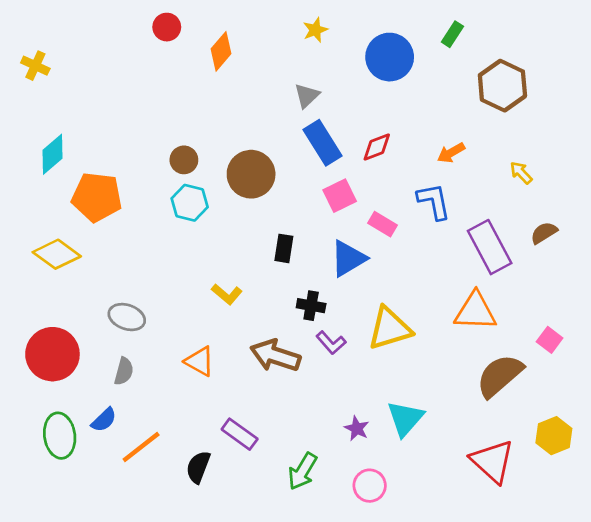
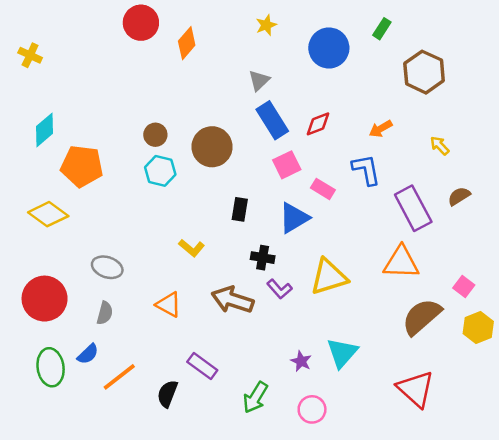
red circle: (167, 27) -> (141, 23), size x1.5
yellow hexagon: (554, 436) -> (478, 327), moved

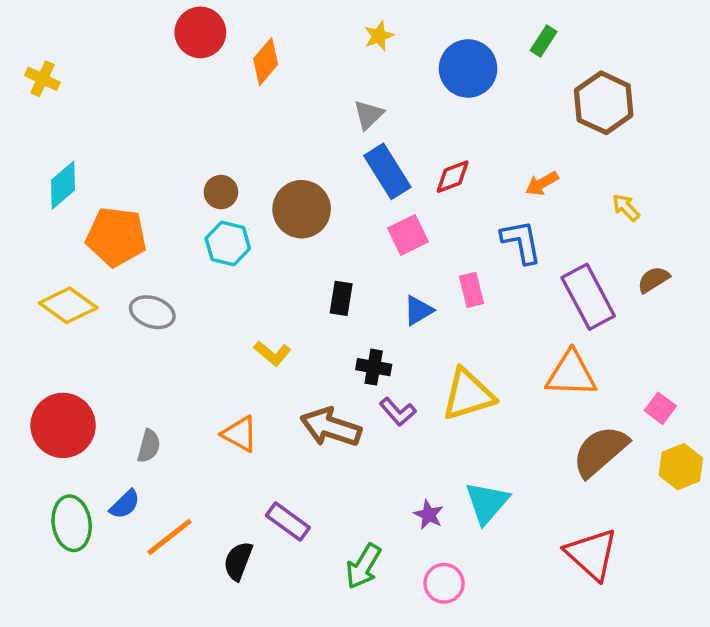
pink rectangle: (323, 189) -> (471, 290), moved, turned 45
blue triangle: (294, 218) -> (418, 310), size x0.7
gray ellipse: (107, 267) -> (152, 312), moved

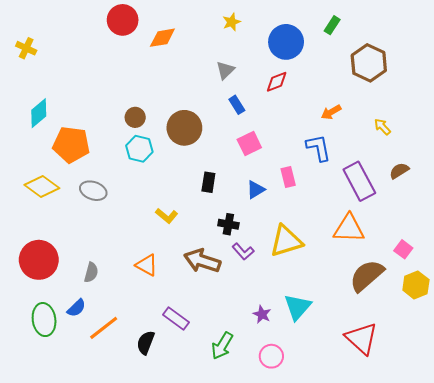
orange diamond: (266, 62) -> (162, 38), turned 40
blue rectangle: (387, 171) -> (237, 105), size x0.6
red diamond: (453, 177) -> (277, 82), moved

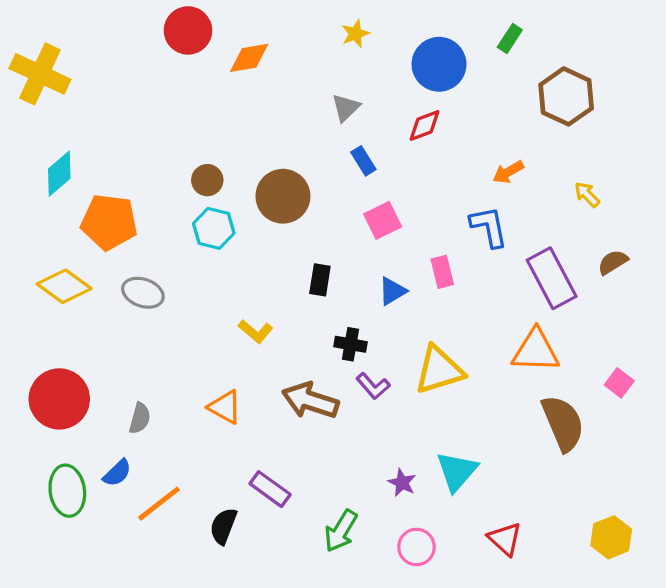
yellow cross: (26, 48) -> (40, 74), size x1.8
brown semicircle: (367, 276) -> (563, 423), turned 108
yellow hexagon: (416, 285) -> (611, 537), moved
red triangle: (361, 338) -> (505, 539), moved, size x0.7

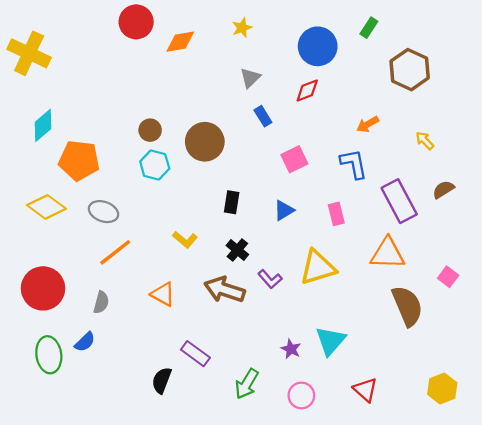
yellow star: (355, 34) -> (242, 28), moved
pink square: (383, 220) -> (294, 159), moved
pink rectangle: (442, 272) -> (336, 214), moved
black cross: (351, 344) -> (237, 250), moved, turned 30
orange line: (159, 504) -> (115, 252), moved

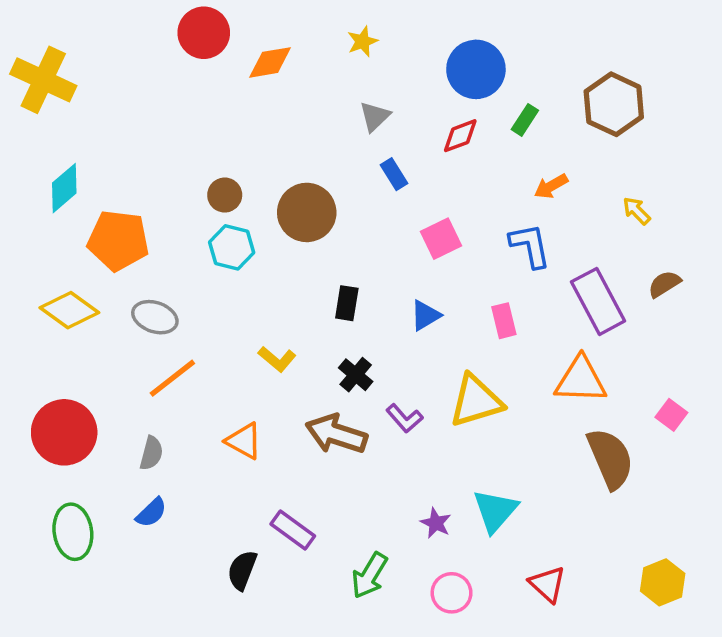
green rectangle: (369, 28) -> (525, 120), moved
blue semicircle: (85, 342) -> (151, 513), moved

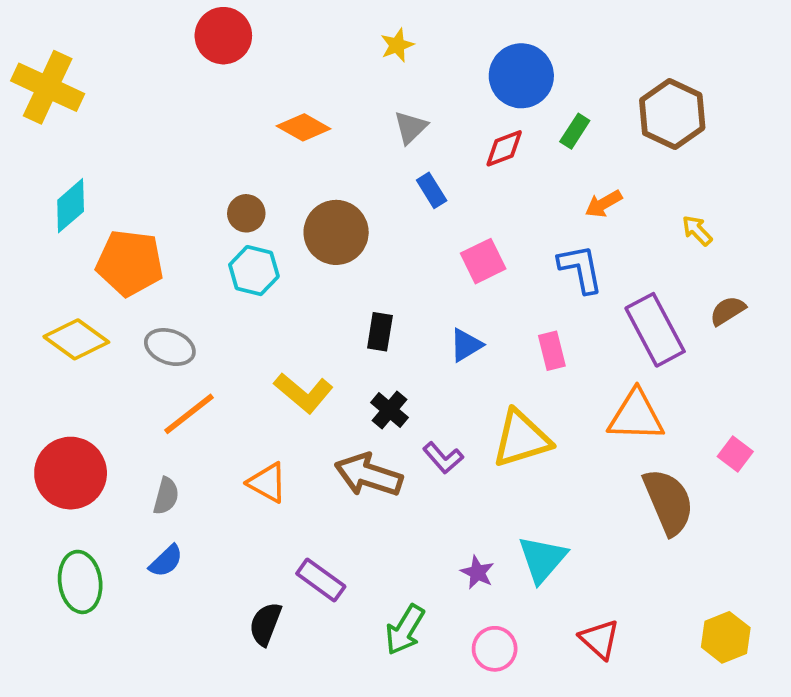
orange diamond: (270, 62) -> (304, 127), moved, turned 39
yellow L-shape: (277, 359) -> (304, 393), size x1.4

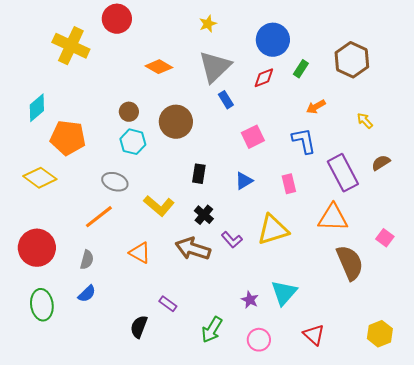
yellow cross: (48, 87) -> (71, 46), moved
gray triangle: (411, 127) -> (215, 67), size x1.8
gray ellipse: (170, 347) -> (115, 182), moved
purple rectangle: (321, 580) -> (168, 304), size x0.7

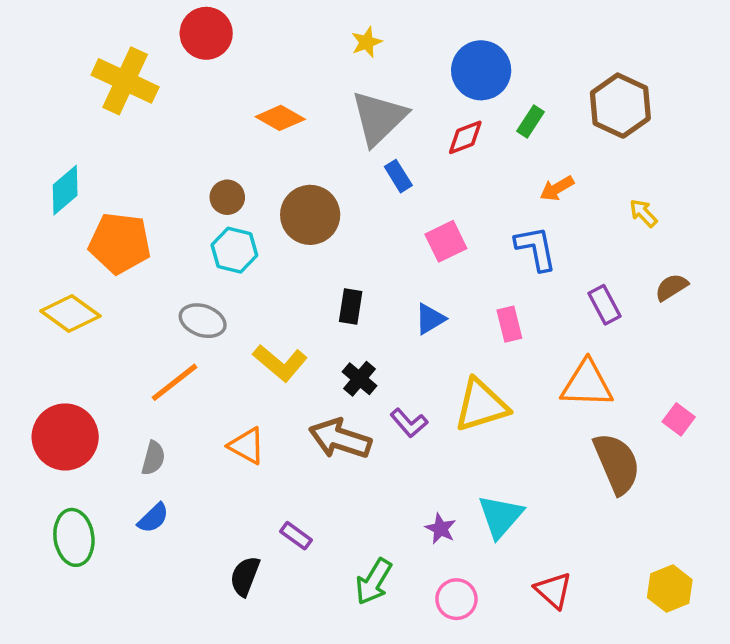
purple rectangle: (343, 173) -> (605, 305), size x0.6

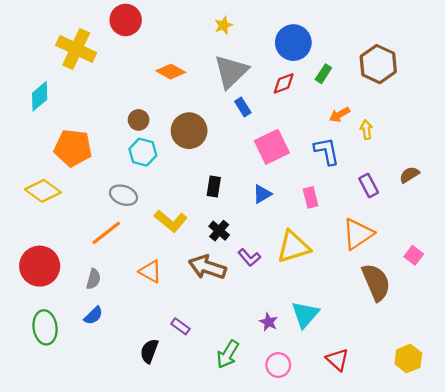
cyan diamond: (65, 190) -> (40, 96), moved
yellow arrow: (643, 213) -> (366, 130), moved, turned 36
pink square: (446, 241) -> (272, 147), size x1.4
orange triangle: (587, 384) -> (358, 234), turned -36

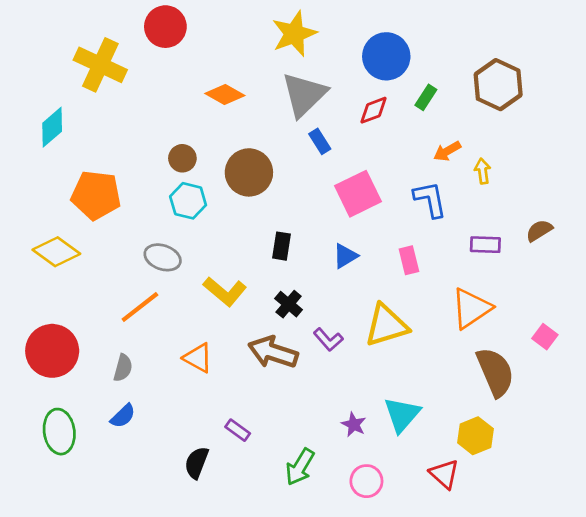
yellow star: (223, 25) -> (294, 34), size x1.8
purple rectangle: (369, 185) -> (485, 245), turned -60
yellow hexagon: (408, 359) -> (475, 436), moved

